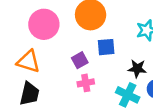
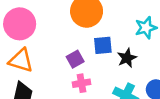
pink circle: (44, 24) -> (20, 24), moved
black star: (137, 69) -> (127, 58), moved, turned -30

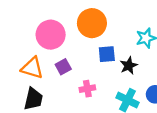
pink circle: (20, 24) -> (51, 35), moved
purple square: (75, 59) -> (63, 67), moved

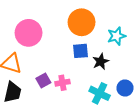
orange circle: (92, 23) -> (82, 22), moved
purple square: (63, 67) -> (43, 81), moved

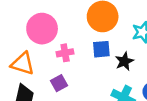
pink cross: (62, 83) -> (65, 53), moved

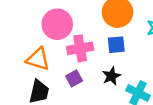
pink cross: (65, 53) -> (80, 48), size x1.5
black star: (124, 61) -> (111, 76), moved

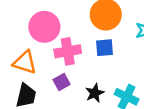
black star: (111, 76) -> (95, 93), moved

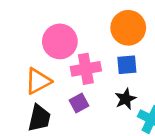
orange triangle: (25, 62) -> (38, 81), turned -45
black star: (95, 93) -> (125, 99), moved

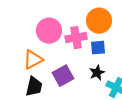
pink cross: (86, 69) -> (76, 38), moved
purple square: (79, 103) -> (63, 76), size x1.5

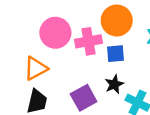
purple square: (63, 76) -> (84, 98), moved

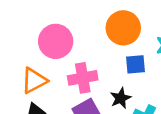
pink cross: (88, 41) -> (83, 78), moved
blue square: (115, 54) -> (135, 64), moved

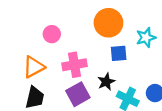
pink circle: (56, 41) -> (52, 34), size x0.6

